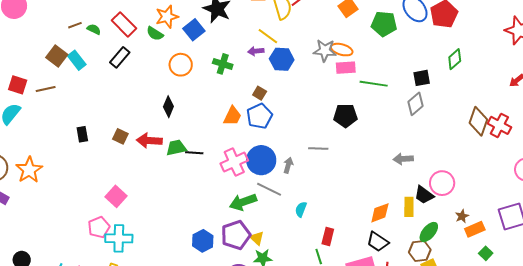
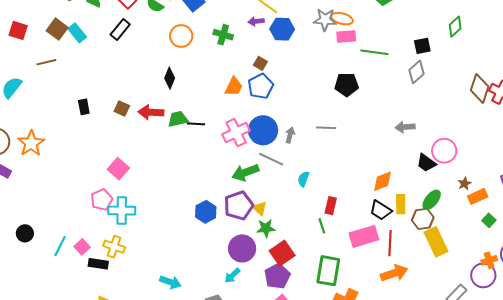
red square: (18, 85) -> (18, 30), moved
gray line: (318, 148) -> (326, 128), moved
yellow rectangle: (409, 207) -> (401, 204), moved

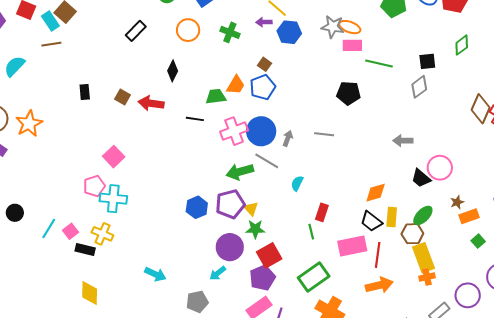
black rectangle: (120, 30) -> (136, 31), moved
cyan rectangle: (77, 33) -> (50, 21), moved
green trapezoid: (178, 119) -> (216, 97), moved
orange cross: (489, 260) -> (427, 277), moved
green rectangle: (328, 271) -> (314, 277), turned 40

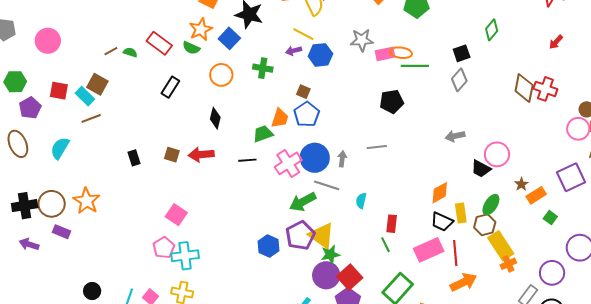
orange ellipse: (350, 27) -> (401, 53), moved
yellow triangle: (251, 209) -> (322, 236), size x1.8
purple circle: (230, 247) -> (326, 275), moved

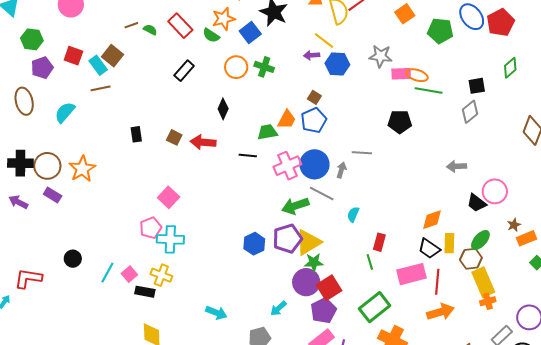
green cross: (263, 68) -> (264, 67), moved
gray line: (377, 147) -> (362, 153), moved
yellow triangle: (322, 236) -> (308, 242), turned 44

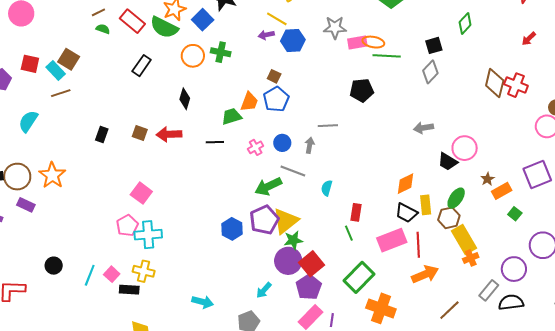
brown line: (131, 25) -> (98, 12), moved
green semicircle: (211, 35) -> (164, 27), size x1.6
black rectangle: (136, 134) -> (102, 135), turned 35
blue circle: (314, 164) -> (282, 143), size x0.6
pink cross: (287, 166) -> (256, 147), size x0.6

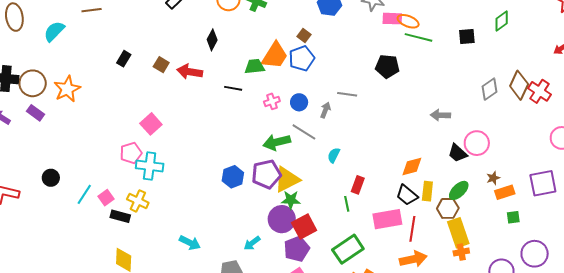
gray diamond: (430, 72) -> (489, 89), moved
orange trapezoid: (249, 102) -> (275, 55), size x1.4
green square: (515, 214) -> (513, 217), turned 32

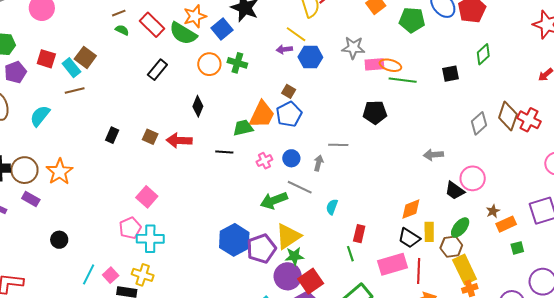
purple pentagon: (266, 174) -> (261, 249), moved
blue hexagon: (233, 177) -> (234, 240), size x1.4
black circle: (51, 178) -> (59, 240), moved

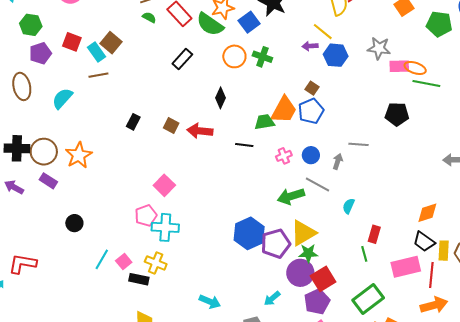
yellow rectangle: (429, 232) -> (444, 251), moved

